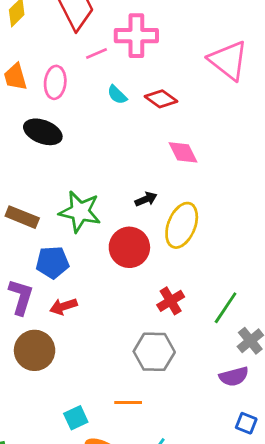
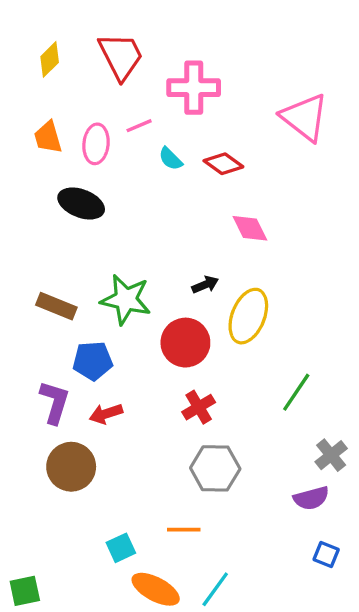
pink line: (96, 54) -> (139, 126), moved
red cross: (171, 301) -> (199, 407), moved
green line: (226, 308) -> (296, 392), moved

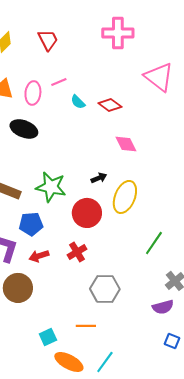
red trapezoid: (121, 56) -> (48, 40), size x0.7
pink cross: (194, 88) -> (118, 33), moved
red cross: (199, 407) -> (77, 252), moved

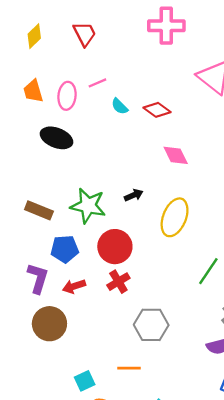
black arrow: (99, 178) -> (134, 195), moved
red circle: (87, 213) -> (115, 247), moved

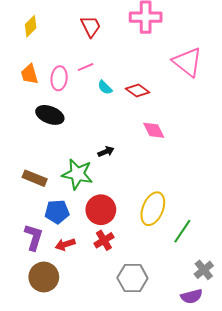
red trapezoid: (85, 34) -> (91, 26), moved
black arrow: (134, 195) -> (106, 152), moved
yellow ellipse: (175, 217) -> (153, 209), moved

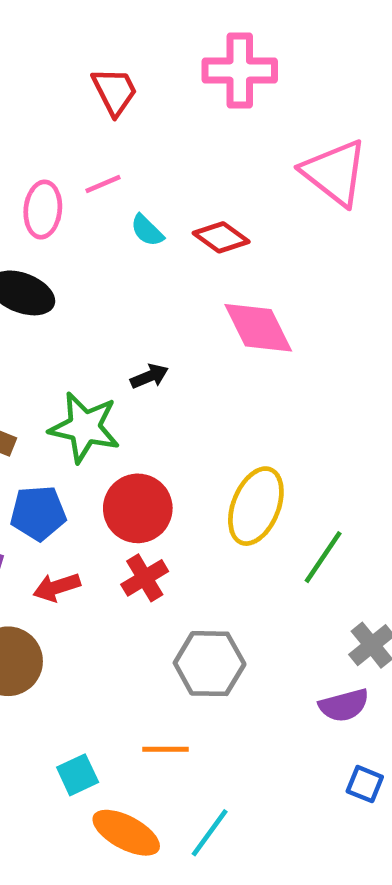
pink diamond: (154, 130) -> (258, 328), size x1.4

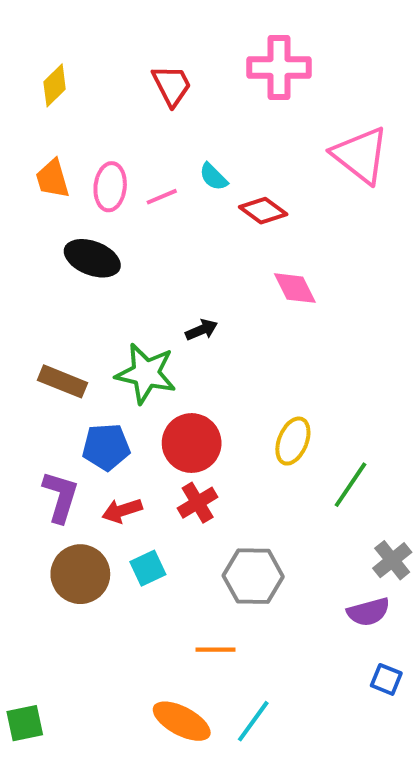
pink line: (103, 184) -> (162, 197), moved
cyan semicircle: (147, 230) -> (213, 177), moved
pink diamond: (258, 328) -> (295, 288), size x0.7
yellow ellipse: (256, 506) -> (293, 441), size x0.7
cyan square: (78, 775) -> (148, 568), moved

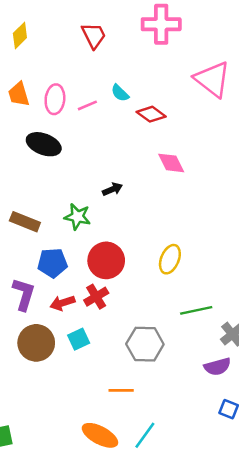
green star: (146, 373) -> (77, 217), size x0.7
green line: (351, 485) -> (196, 310), moved, turned 44
red cross: (198, 503) -> (96, 297), moved

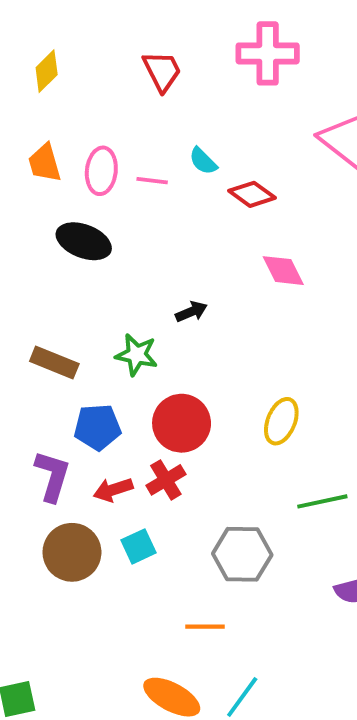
pink line: (87, 105) -> (152, 181), turned 30

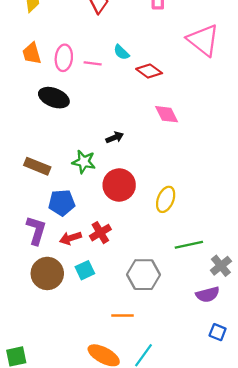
red circle: (182, 423) -> (119, 185), moved

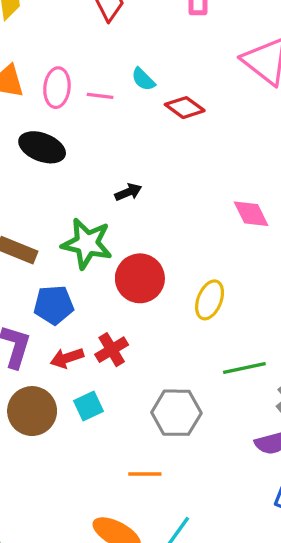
pink diamond: (167, 114) -> (251, 214), moved
black arrow: (115, 137) -> (128, 192), moved
green star: (84, 162) -> (87, 244), size x1.4

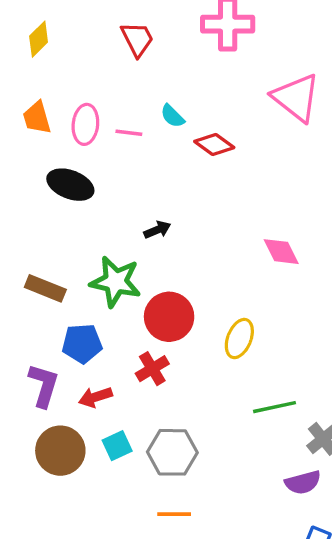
red cross: (112, 350) -> (152, 369), moved
gray hexagon: (176, 413) -> (172, 452), moved

